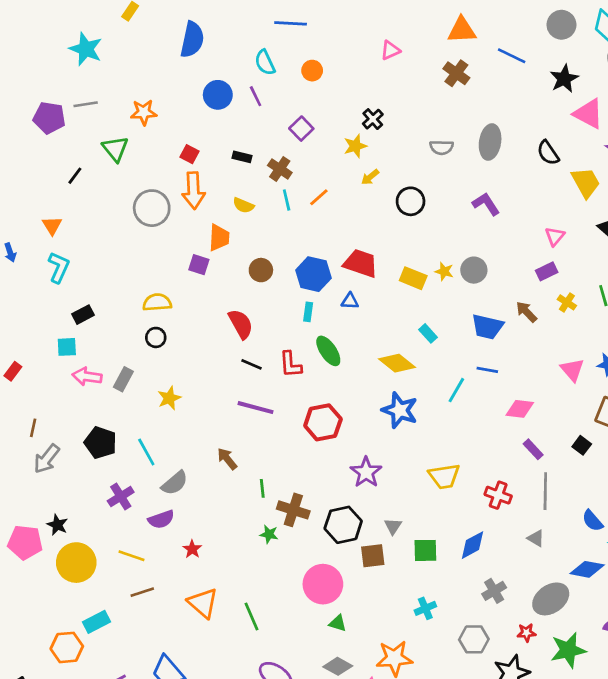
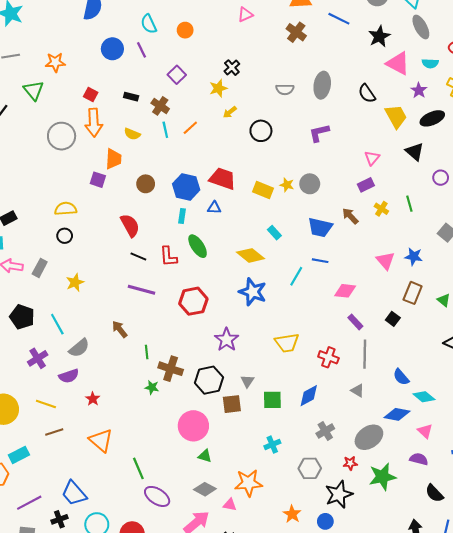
purple L-shape: (486, 204) -> (319, 133), turned -70
green line: (251, 616) -> (138, 468), moved

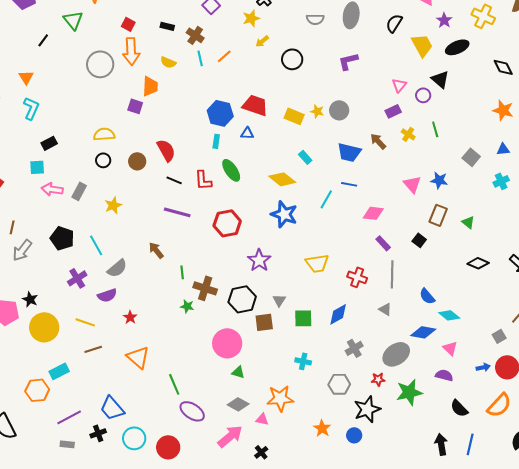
black semicircle: (367, 93) -> (394, 23), turned 66
purple circle: (441, 178) -> (423, 95), moved
brown circle: (146, 184) -> (137, 161), moved
cyan cross: (272, 445) -> (303, 361), turned 35

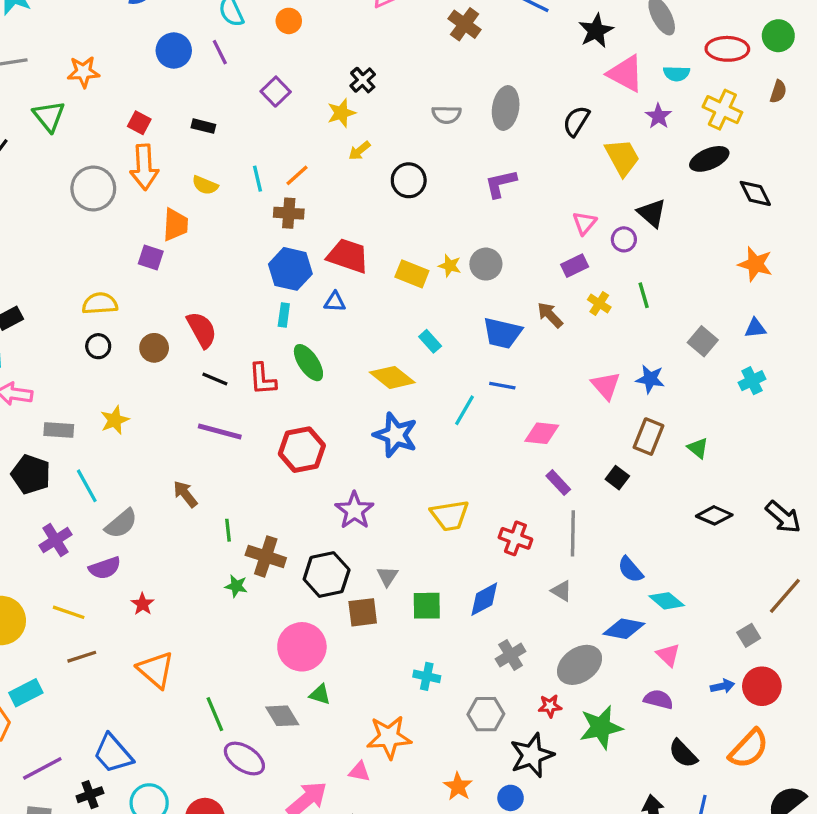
brown cross: (195, 35) -> (289, 213), moved, turned -30
black ellipse: (457, 47) -> (709, 159), moved
gray rectangle: (79, 191) -> (59, 430), moved, turned 66
gray diamond: (238, 404) -> (282, 716), moved, turned 30

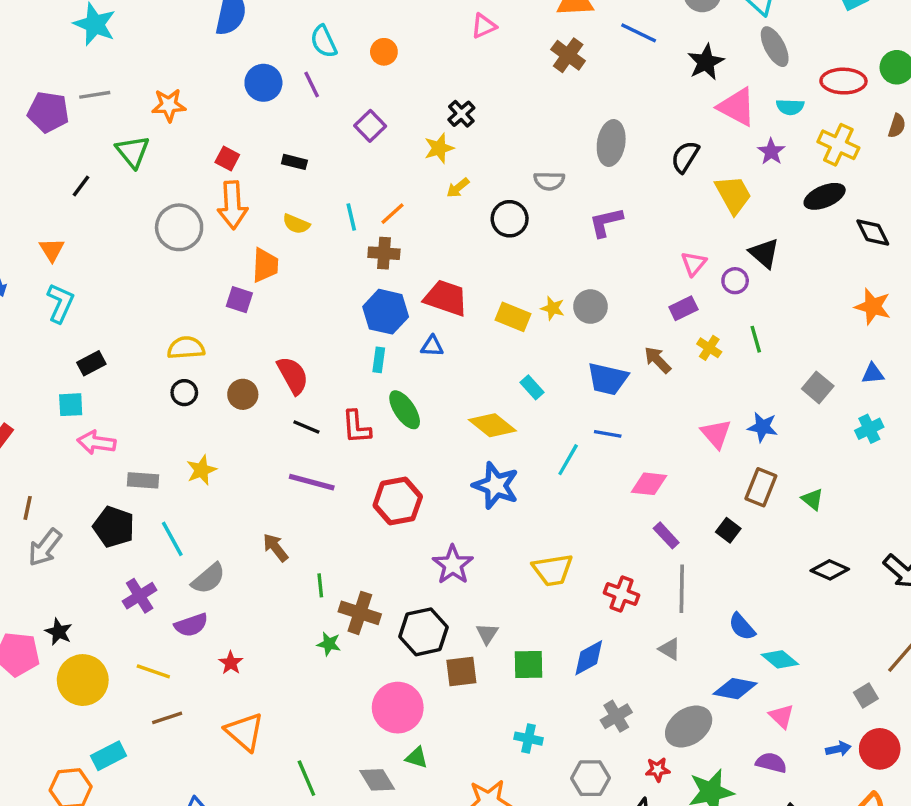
gray semicircle: (446, 115) -> (549, 181), moved

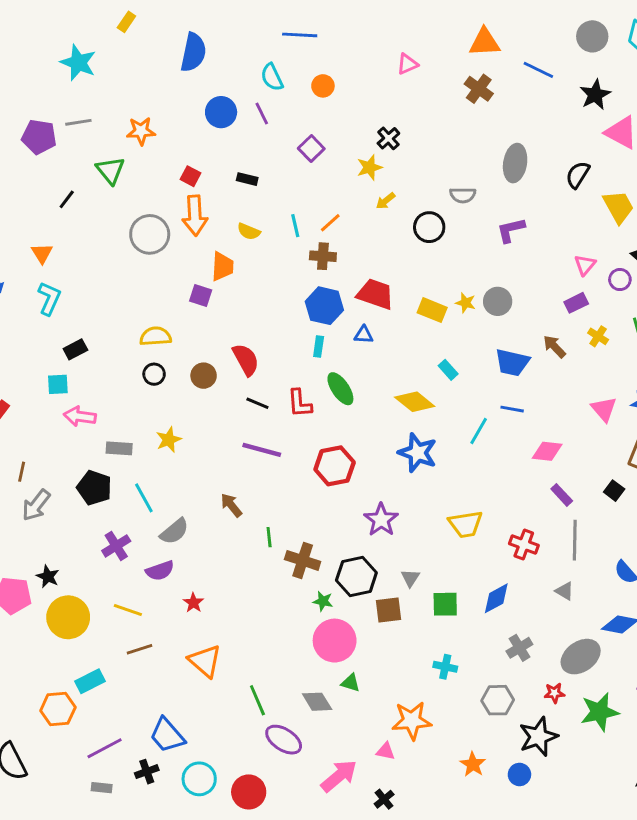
green star: (329, 644) -> (323, 601), moved

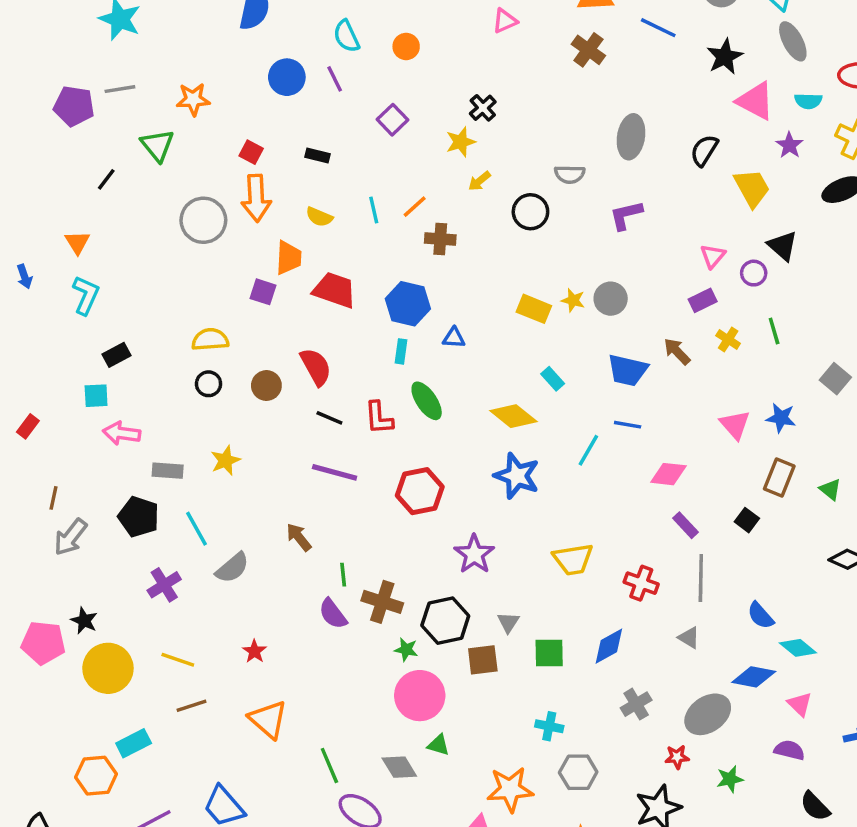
brown cross: (323, 256) -> (440, 239), moved
red trapezoid: (375, 294) -> (335, 290), moved
purple semicircle: (160, 571) -> (333, 614), moved, turned 72
gray hexagon: (498, 700) -> (578, 772), moved
green star: (600, 712) -> (730, 779), size x0.6

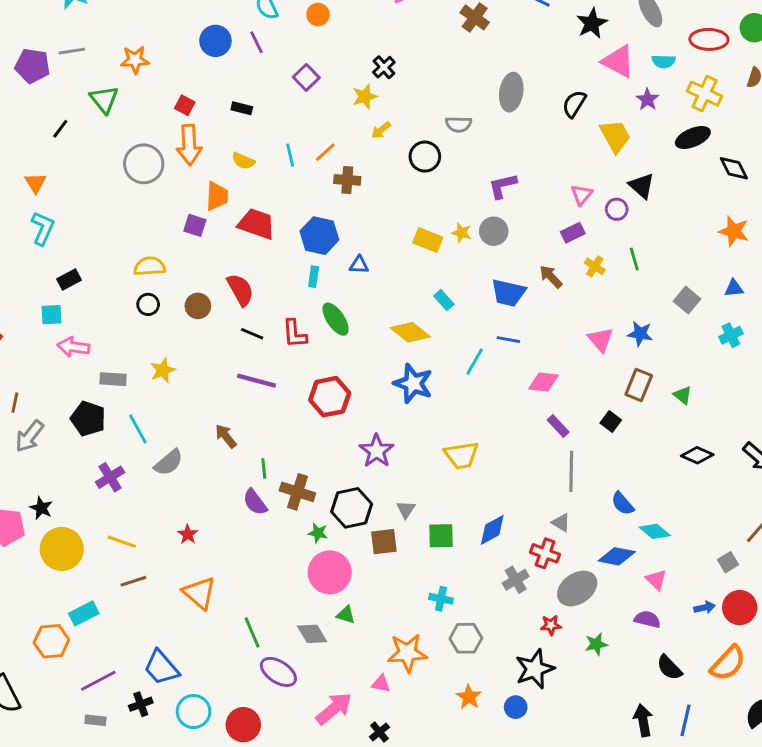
purple L-shape: (626, 215) -> (502, 186), moved
red cross: (641, 583) -> (545, 553), moved

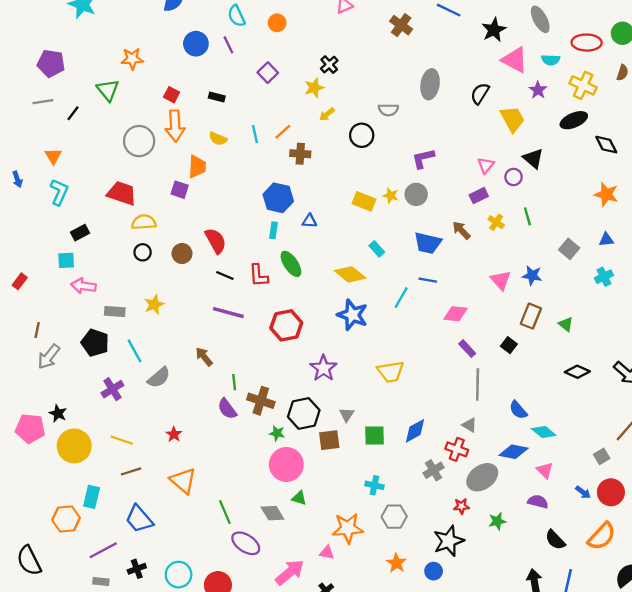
gray line: (72, 51) -> (43, 102), moved
red trapezoid: (256, 224) -> (122, 193), moved
blue arrow: (705, 608) -> (583, 492), turned 49
cyan rectangle: (84, 613) -> (92, 497), turned -50
blue trapezoid: (161, 668) -> (139, 519), moved

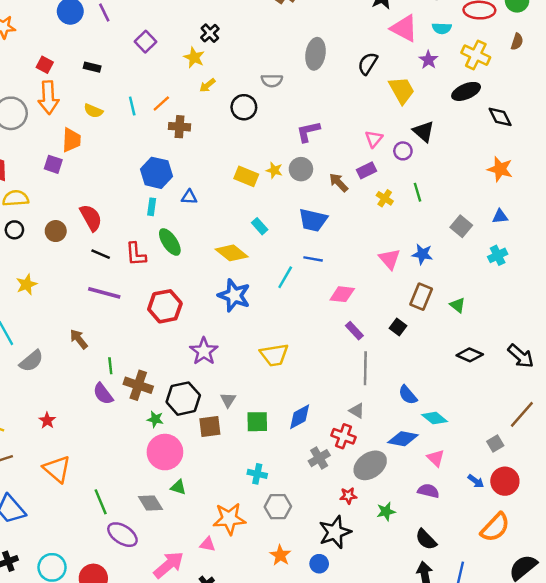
yellow star: (314, 88) -> (194, 57), turned -30
brown arrow: (461, 230) -> (339, 182), moved
black semicircle: (555, 540) -> (426, 539), moved

